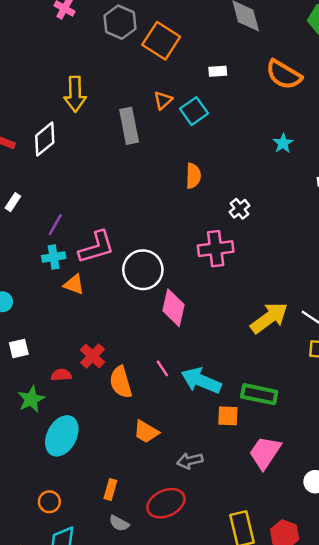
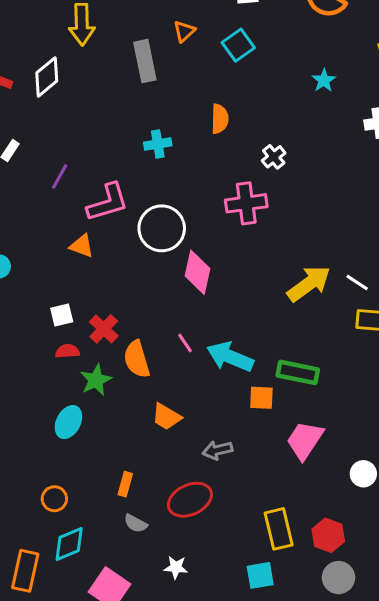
cyan square: (194, 111) -> (238, 45), moved
cyan cross: (54, 257) -> (158, 144), moved
white square: (19, 349) -> (62, 315), moved
green star: (31, 399) -> (96, 380), moved
cyan ellipse: (62, 436) -> (68, 422), size x0.7

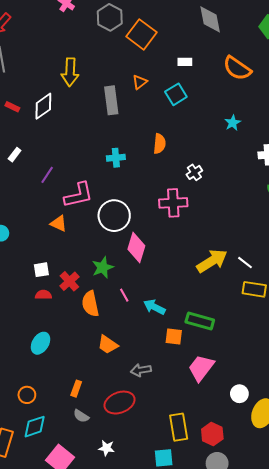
cyan arrow: (230, 357) -> (154, 307), size x0.7
green star: (96, 380) -> (103, 267), moved

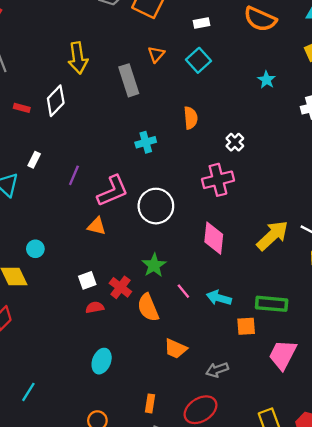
pink diamond: (136, 247) -> (214, 238), moved

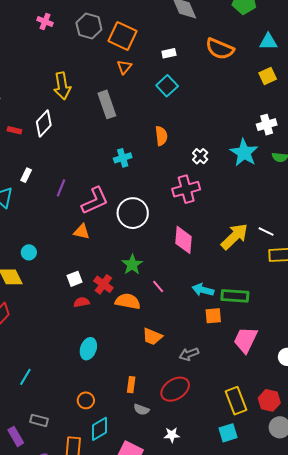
orange triangle: (156, 54) -> (124, 67), moved
cyan star: (267, 80) -> (244, 153), moved, size x1.8
cyan arrow: (219, 298) -> (203, 290), moved
orange semicircle: (148, 308) -> (128, 301), turned 125

